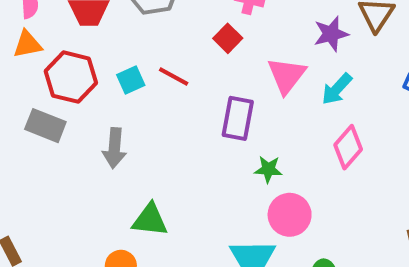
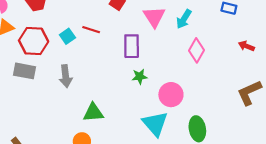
green star: (268, 169) -> (140, 77), moved

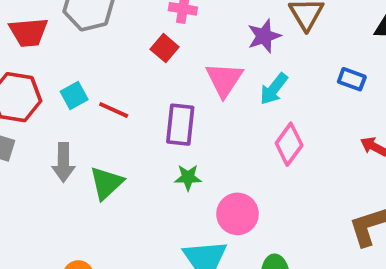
red line: (91, 30) -> (114, 110), moved
green triangle: (93, 112) -> (106, 183), moved, turned -45

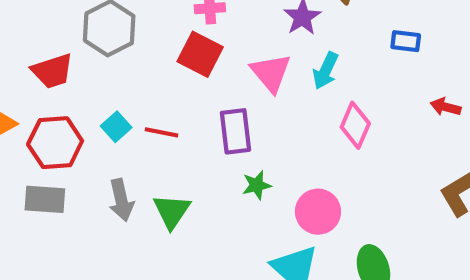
red square: (165, 48) -> (200, 54), size x1.5

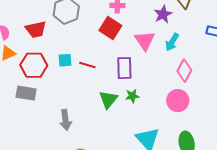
cyan square: (116, 127) -> (65, 60), turned 32
gray arrow: (121, 200) -> (66, 120), moved
green triangle: (172, 211) -> (108, 100), moved
pink circle: (318, 212) -> (178, 101), moved

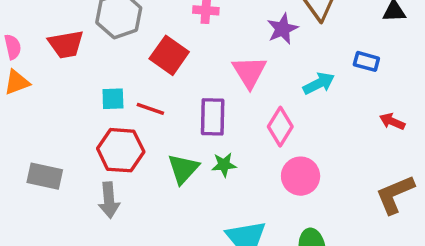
red square: (110, 28) -> (169, 55), moved
cyan arrow: (172, 42) -> (319, 83), moved, turned -150
red hexagon: (34, 65) -> (121, 150), moved
pink diamond: (184, 71) -> (280, 127), moved
gray rectangle: (26, 93) -> (45, 176), moved

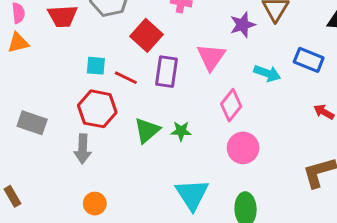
blue rectangle: (366, 61) -> (309, 60), size x1.4
cyan arrow: (319, 83) -> (267, 73), turned 40
purple rectangle: (213, 117) -> (166, 72), moved

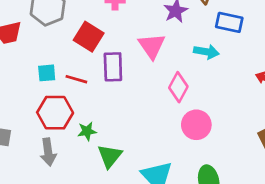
blue rectangle: (309, 60) -> (229, 22), moved
green triangle: (147, 130) -> (110, 156), moved
green star: (181, 131) -> (87, 131), moved

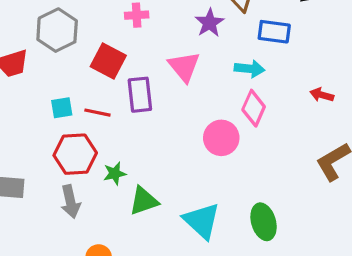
pink diamond: (178, 87) -> (254, 108), moved
pink circle: (196, 125) -> (221, 138), moved
green triangle: (110, 156) -> (144, 201), turned 36

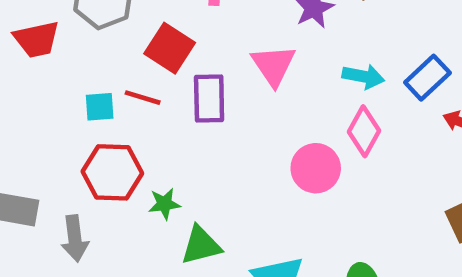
blue rectangle: (274, 32) -> (427, 78), moved, turned -56
red line: (97, 113) -> (143, 98), moved
gray arrow: (70, 202) -> (75, 238), moved

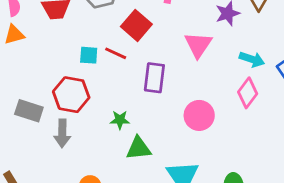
purple rectangle: (209, 99) -> (154, 78), moved
pink circle: (316, 168) -> (199, 115), moved
red hexagon: (112, 172) -> (71, 95), moved

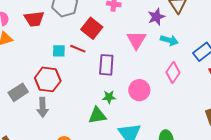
cyan arrow: (252, 59) -> (169, 40), moved
gray rectangle: (29, 111) -> (18, 92), turned -48
green star: (120, 120) -> (109, 97), moved

